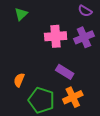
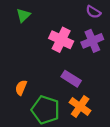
pink cross: (56, 36) -> (61, 40), turned 30
orange cross: (73, 97) -> (80, 107), turned -30

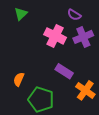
purple semicircle: (93, 12) -> (74, 15), moved
orange cross: (80, 107) -> (85, 90), moved

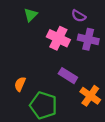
green triangle: (21, 14) -> (31, 15), moved
purple cross: (83, 37) -> (88, 39), turned 36

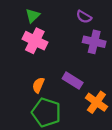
pink cross: (58, 38) -> (35, 41), moved
orange semicircle: (20, 84) -> (38, 85), moved

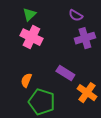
purple cross: (94, 42) -> (85, 38), turned -30
orange semicircle: (38, 85) -> (26, 80), moved

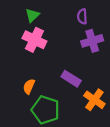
purple semicircle: (76, 15) -> (82, 16), turned 56

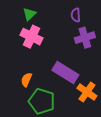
purple rectangle: (71, 79) -> (65, 73), size x1.4

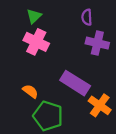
purple cross: (85, 38) -> (97, 43), turned 30
orange semicircle: (26, 80) -> (30, 91), turned 104

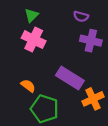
purple semicircle: (87, 17) -> (81, 16), turned -72
orange cross: (100, 105) -> (93, 99), turned 30

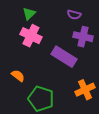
purple rectangle: (70, 78) -> (64, 57), moved
orange semicircle: (28, 86) -> (18, 76), moved

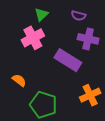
green triangle: (29, 14) -> (41, 15), moved
pink cross: (31, 36) -> (33, 38), turned 35

